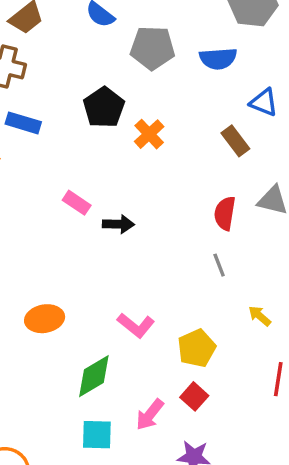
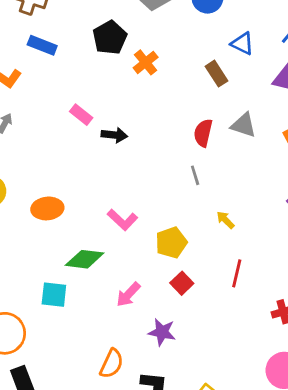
green diamond: (94, 376) -> (85, 259), turned 33
red square: (194, 396) -> (182, 283), moved
cyan square: (97, 435) -> (54, 295), moved

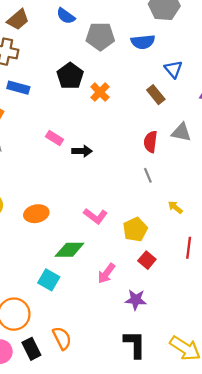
blue triangle: (242, 44) -> (173, 69), turned 30
cyan square: (54, 295) -> (49, 280), turned 30
orange semicircle: (112, 364) -> (62, 338), moved, turned -45

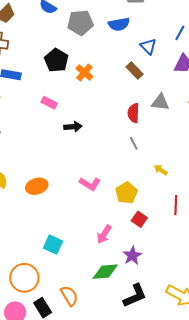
pink rectangle: (54, 138) -> (49, 103), moved
green diamond: (69, 250) -> (105, 272), moved
purple star: (136, 300) -> (132, 256), turned -30
black L-shape: (135, 344) -> (135, 296), turned 72

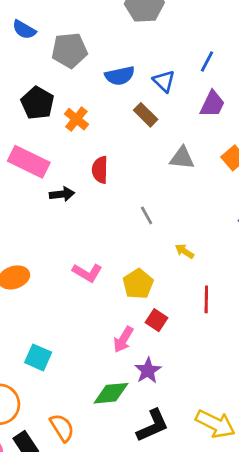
blue semicircle: (119, 24) -> (120, 76), moved
pink rectangle: (49, 103) -> (29, 162), size x1.8
red semicircle: (133, 113) -> (100, 170), moved
pink arrow: (104, 234) -> (123, 339), moved

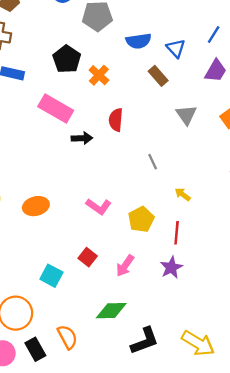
gray triangle: (182, 158) -> (186, 115), turned 45
red line: (206, 299) -> (177, 233), moved
red square: (157, 320) -> (88, 257), moved
purple star: (148, 370) -> (171, 268), moved

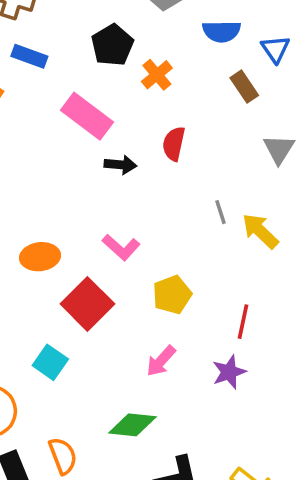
yellow arrow: (183, 194) -> (260, 231), moved, size x1.6
pink L-shape: (99, 206) -> (121, 247), moved
yellow pentagon: (141, 219) -> (172, 295), moved
red square: (88, 257) -> (87, 304), moved, size x1.8

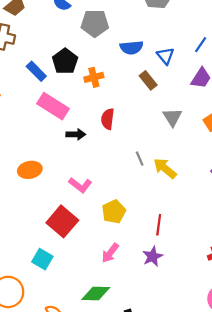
blue rectangle: (29, 56) -> (36, 71), moved, turned 30
orange cross: (157, 75) -> (94, 77), turned 30
orange ellipse: (40, 257) -> (30, 170), moved

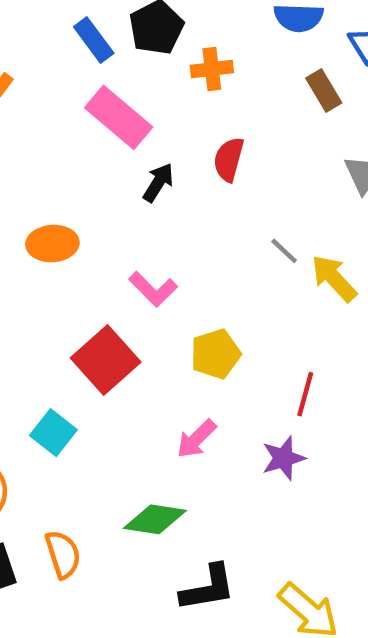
black arrow: (76, 134) -> (158, 183), turned -66
gray line: (140, 159) -> (284, 251), turned -32

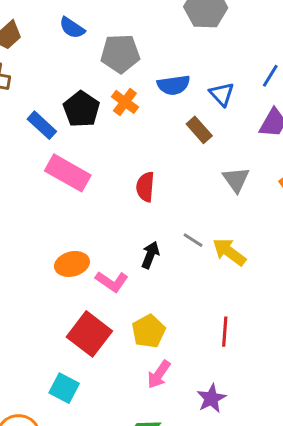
orange cross: (212, 69) -> (125, 102), moved, turned -36
black arrow: (158, 183) -> (150, 255), moved
orange ellipse: (52, 244) -> (72, 264), moved
yellow pentagon: (216, 354) -> (149, 331), moved
purple star: (283, 458) -> (211, 398), moved

